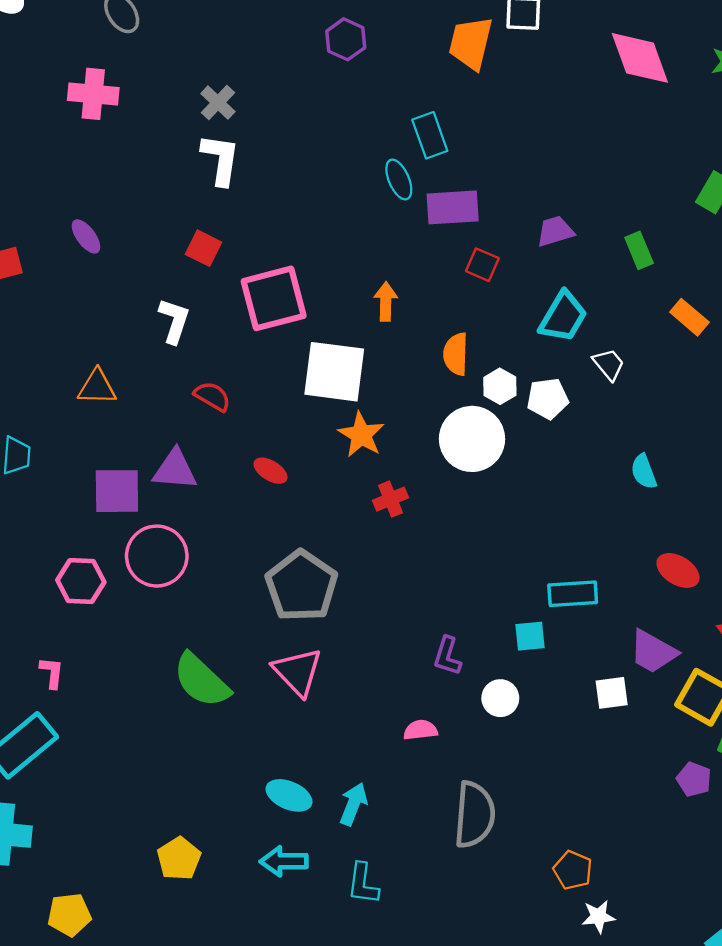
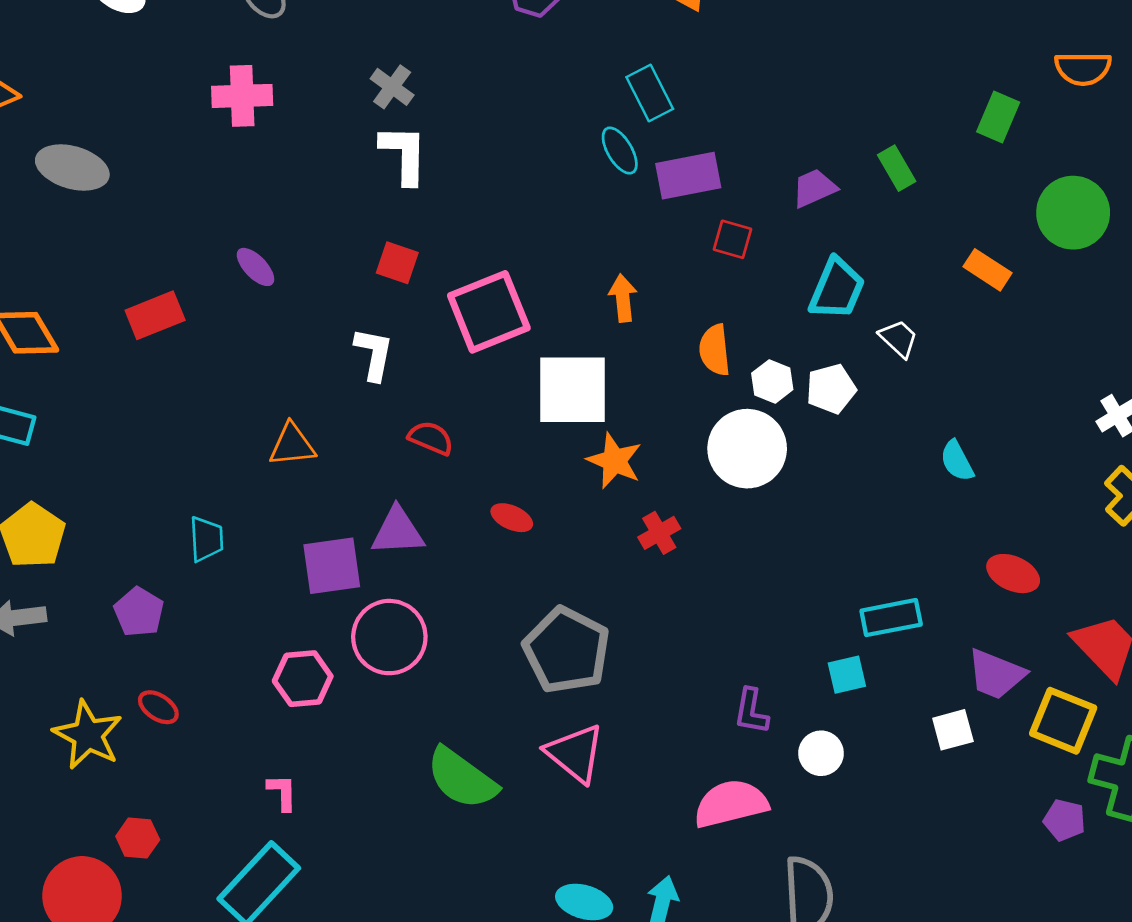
green rectangle: (639, 250) -> (897, 168), moved
pink semicircle: (420, 730) -> (731, 804), size x1.8

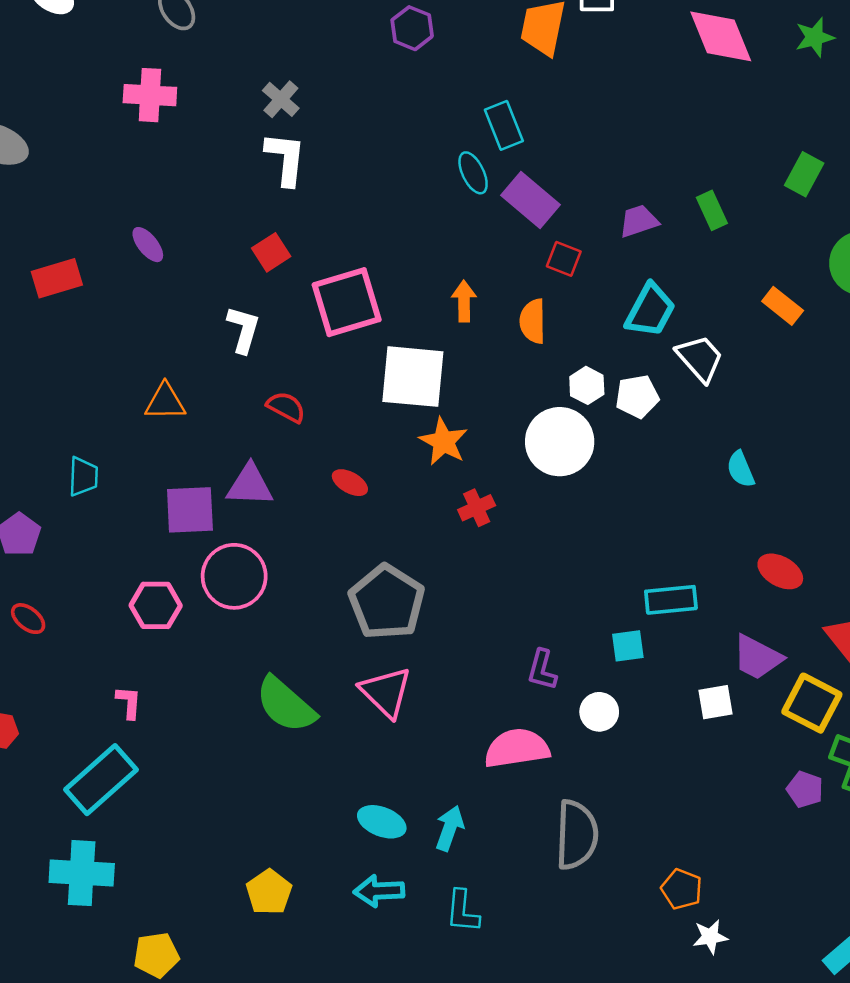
purple rectangle: (688, 176) -> (531, 200), turned 46
red square: (397, 263) -> (271, 252), turned 33
white trapezoid: (899, 339) -> (700, 358), size x1.4
orange semicircle: (715, 350) -> (533, 321), moved

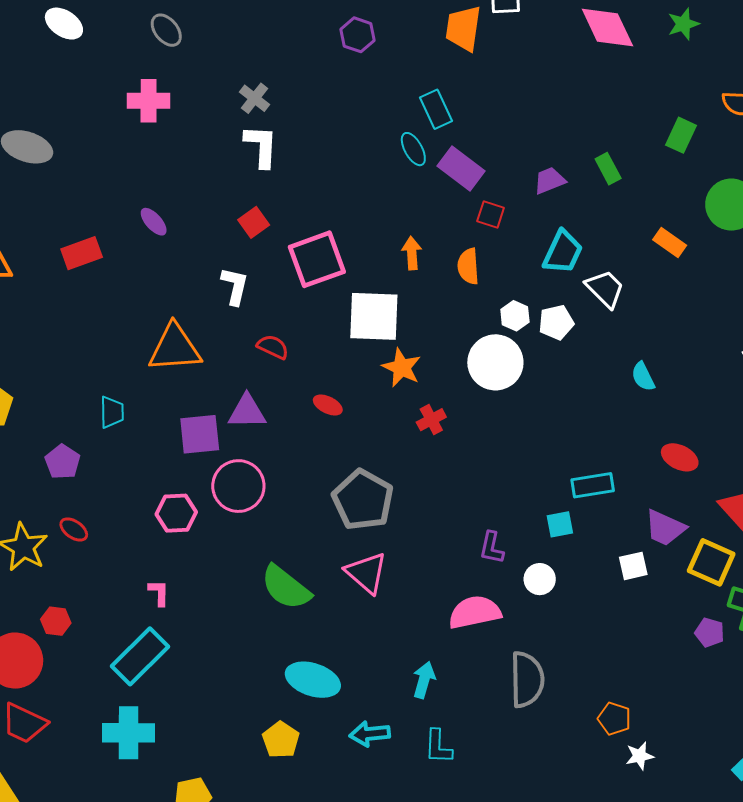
orange triangle: (165, 402) -> (175, 348), size x1.6
cyan ellipse: (382, 822) -> (313, 680), moved, size x1.4

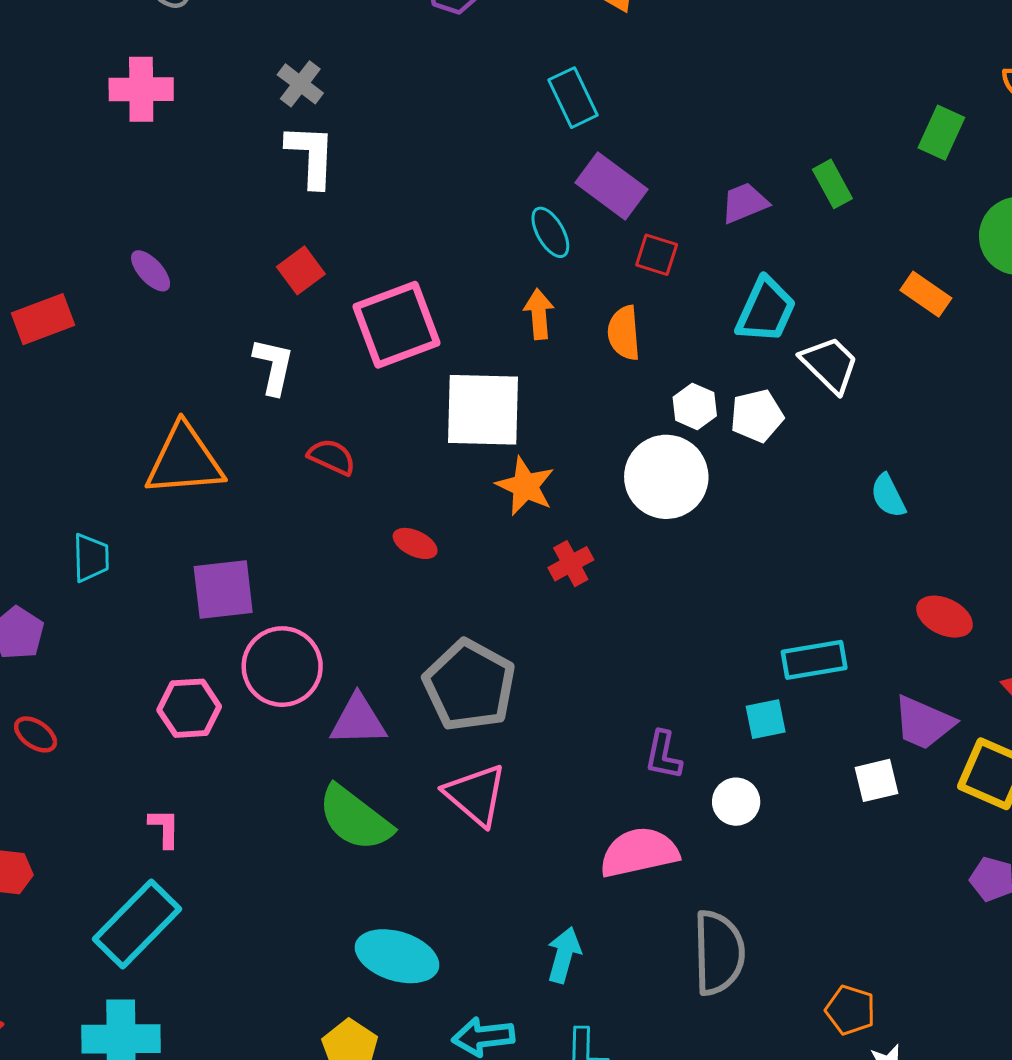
cyan ellipse: (413, 149) -> (550, 232), moved
purple triangle: (247, 412) -> (358, 720), moved

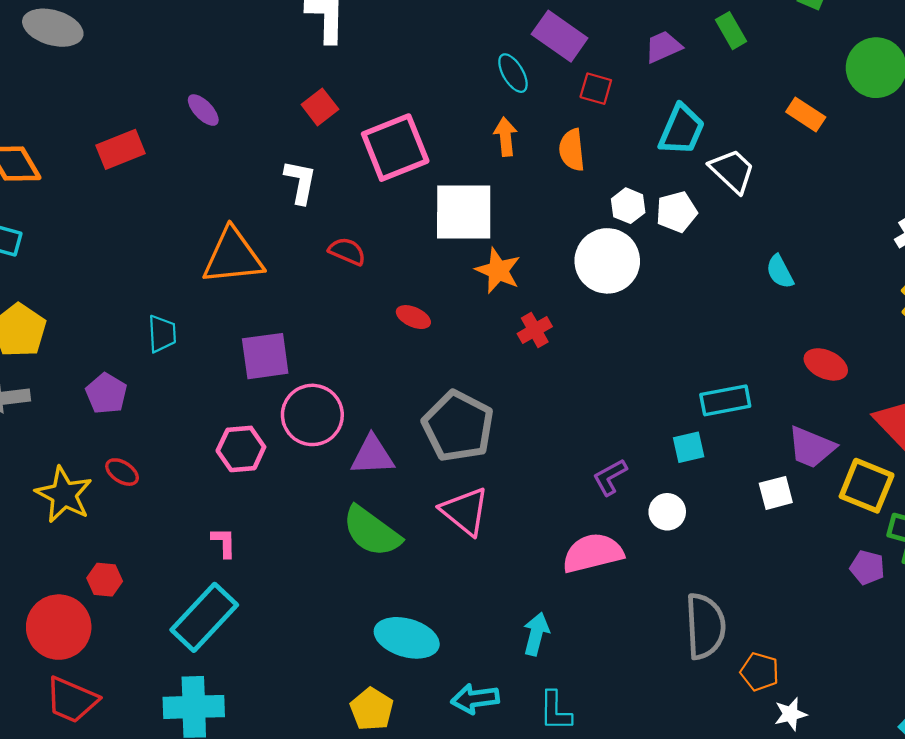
purple L-shape: (663, 755) -> (610, 477), turned 51
gray semicircle: (719, 953) -> (705, 626), moved

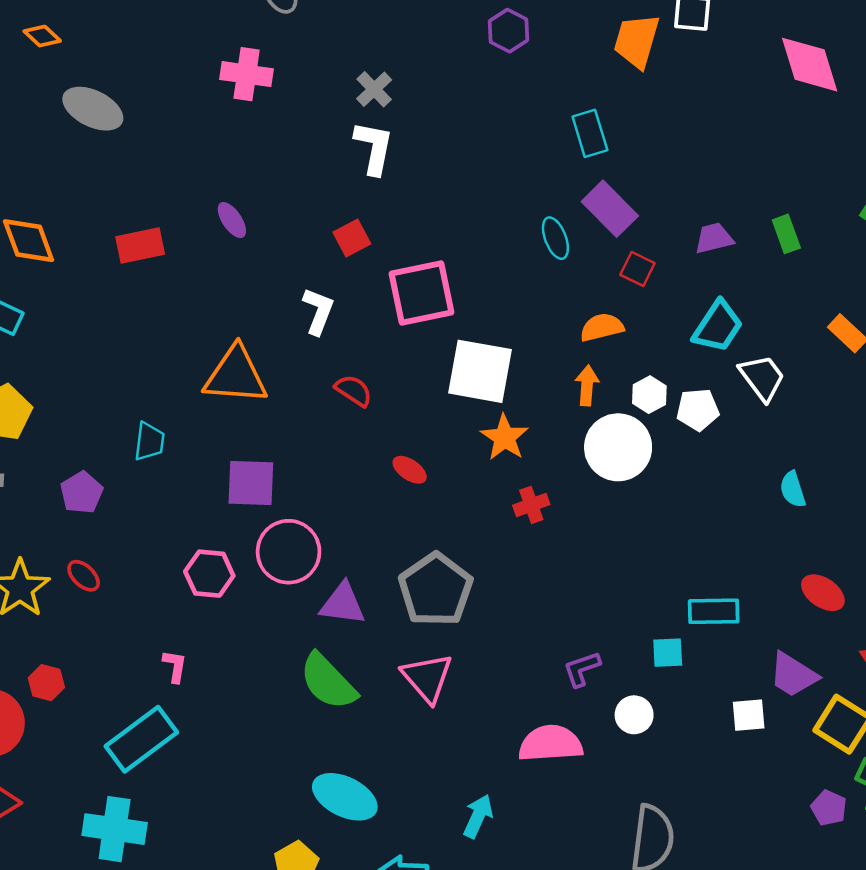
orange arrow: (505, 137) -> (587, 385), moved
orange semicircle: (572, 150) -> (602, 327), turned 72

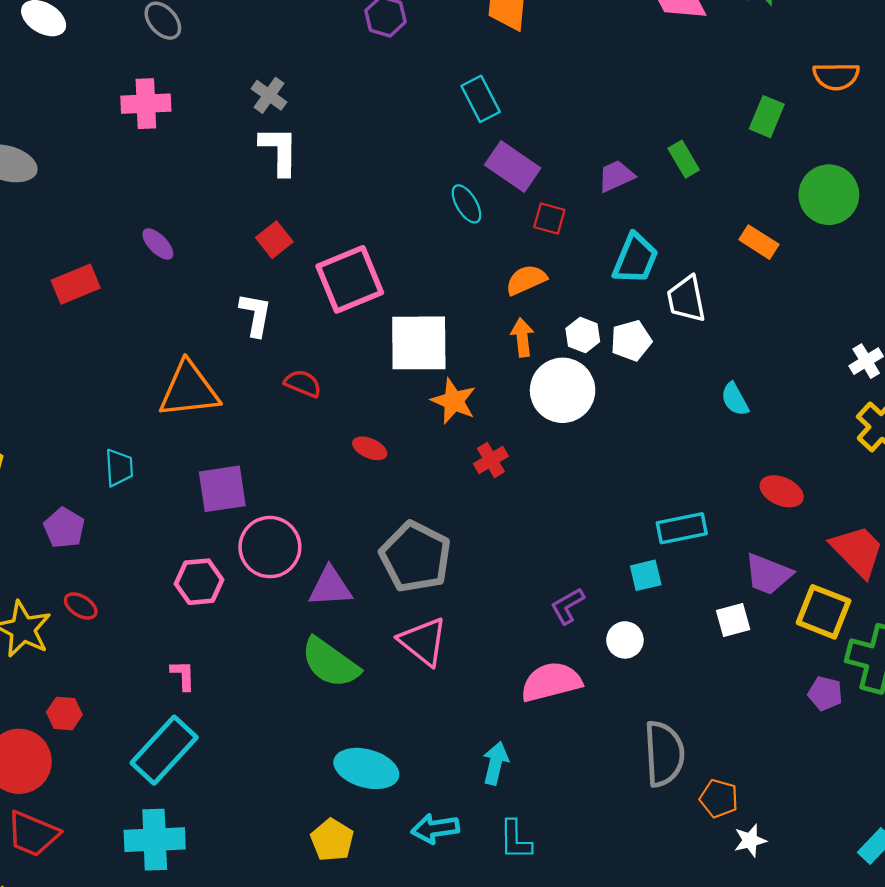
white trapezoid: (762, 378) -> (686, 299), turned -144

